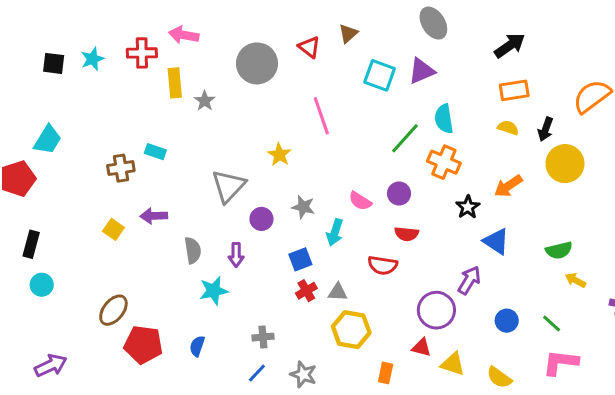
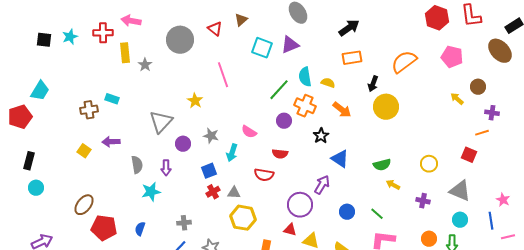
yellow semicircle: (508, 128) -> (328, 83), moved
orange arrow: (508, 186) -> (342, 110), moved, turned -108
purple circle: (399, 194) -> (284, 121), moved

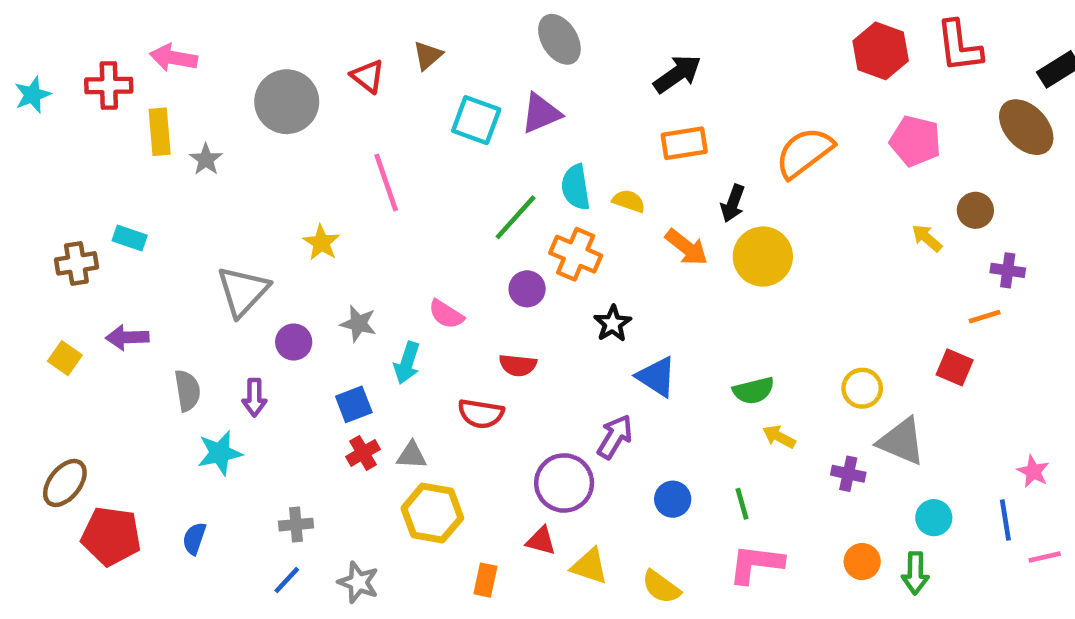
orange arrow: (342, 110) -> (687, 247), moved
gray triangle: (460, 191) -> (901, 441), moved
green line: (377, 214) -> (742, 504), turned 32

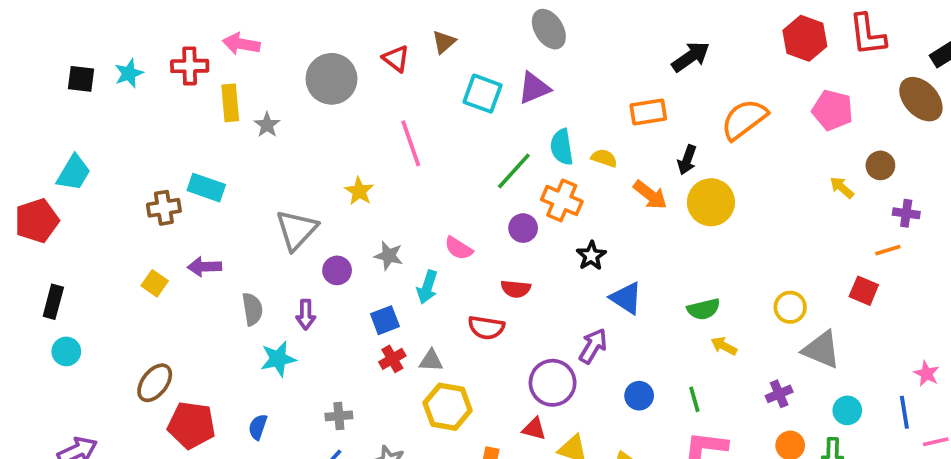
black arrow: (677, 74) -> (691, 57), moved
cyan rectangle: (130, 238) -> (206, 188), size x1.4
purple cross: (848, 474) -> (779, 394), moved, turned -35

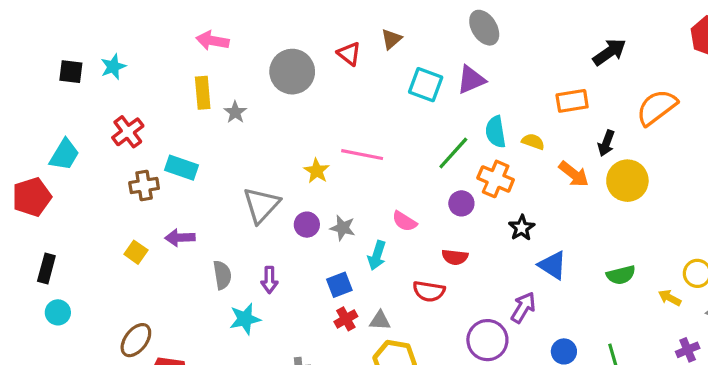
red cross: (190, 66) -> (128, 132), moved, turned -36
pink line: (411, 143) -> (362, 155), moved, turned -60
purple circle: (337, 270) -> (307, 225), moved
yellow arrow: (724, 346) -> (670, 298), moved

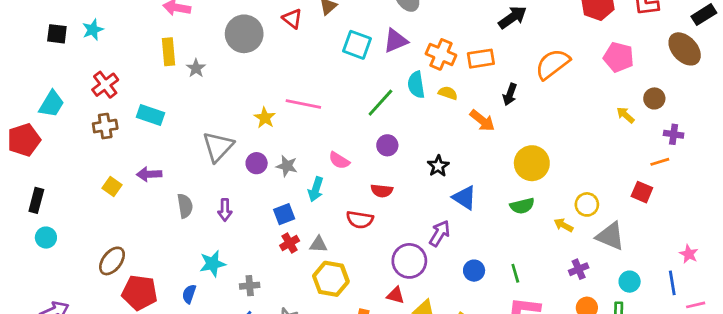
orange cross: (496, 179) -> (441, 54), moved
yellow circle: (627, 181) -> (532, 163), moved
brown cross: (144, 185) -> (105, 126), moved
cyan star: (245, 319) -> (213, 264), moved

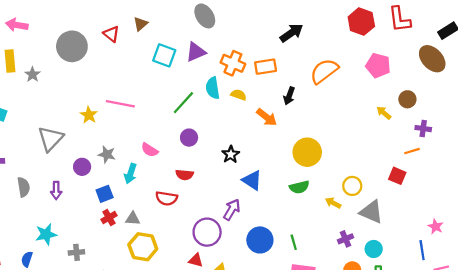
purple circle: (257, 163) -> (82, 167), moved
blue circle: (474, 271) -> (260, 240), size x1.5
cyan circle: (630, 282) -> (374, 249), moved

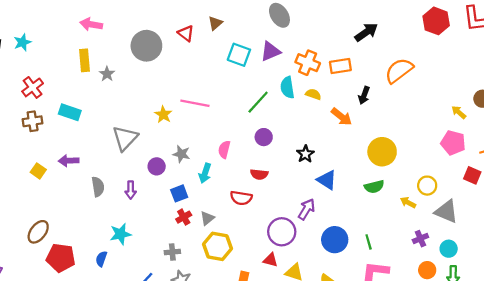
pink pentagon: (378, 65) -> (453, 143), moved
pink semicircle: (150, 150) -> (224, 149), turned 72
gray triangle: (133, 219) -> (207, 218), turned -42
gray cross: (76, 252) -> (172, 252), moved

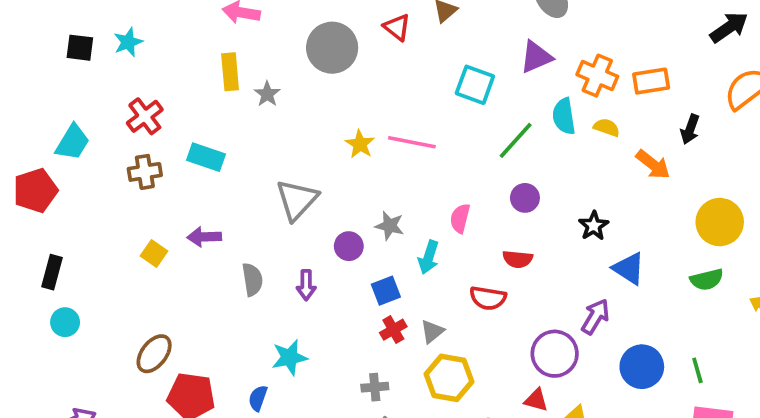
black arrow: (366, 32) -> (729, 27), moved
cyan square: (239, 55) -> (475, 85), moved
yellow star: (163, 115) -> (360, 144), moved

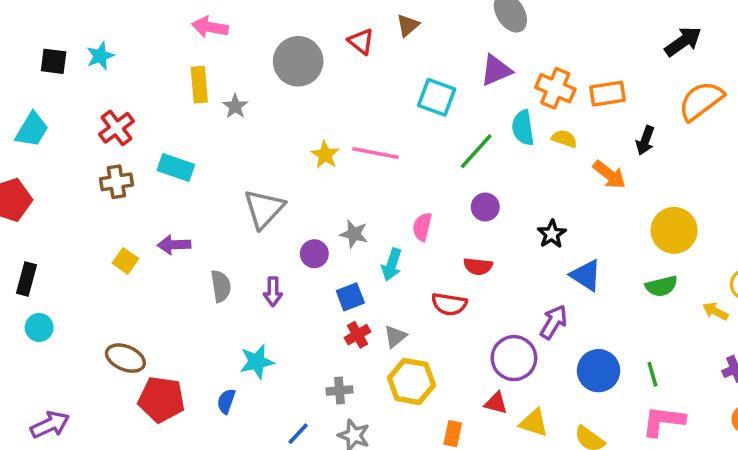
cyan trapezoid: (72, 142) -> (32, 130), moved
brown ellipse: (154, 354) -> (125, 358), turned 75

